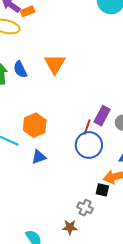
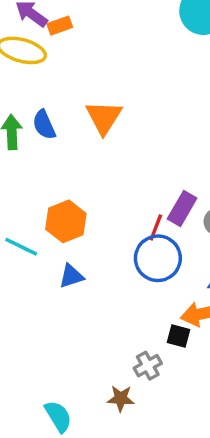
gray cross: (85, 208) -> (148, 366), turned 35

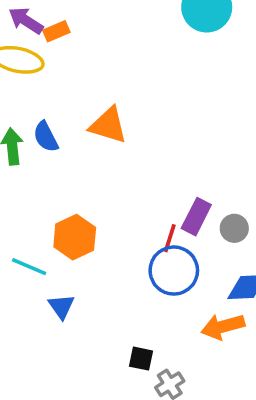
orange triangle: (104, 117) -> (108, 125), turned -42
blue triangle: (71, 276) -> (61, 306), moved, turned -44
black square: (179, 336) -> (141, 359), moved

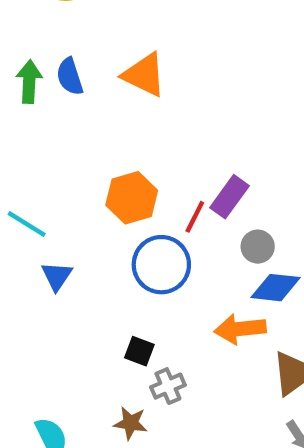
gray circle: (234, 228) -> (258, 247), moved
orange hexagon: (75, 237) -> (132, 198), moved
blue circle: (174, 271) -> (161, 265), moved

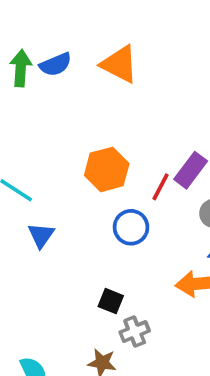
blue semicircle: (70, 77) -> (56, 64), turned -96
blue circle: (161, 265) -> (131, 227), size x0.7

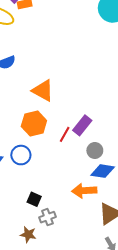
orange triangle: (119, 64) -> (43, 91), moved
blue circle: (131, 227) -> (21, 155), moved

